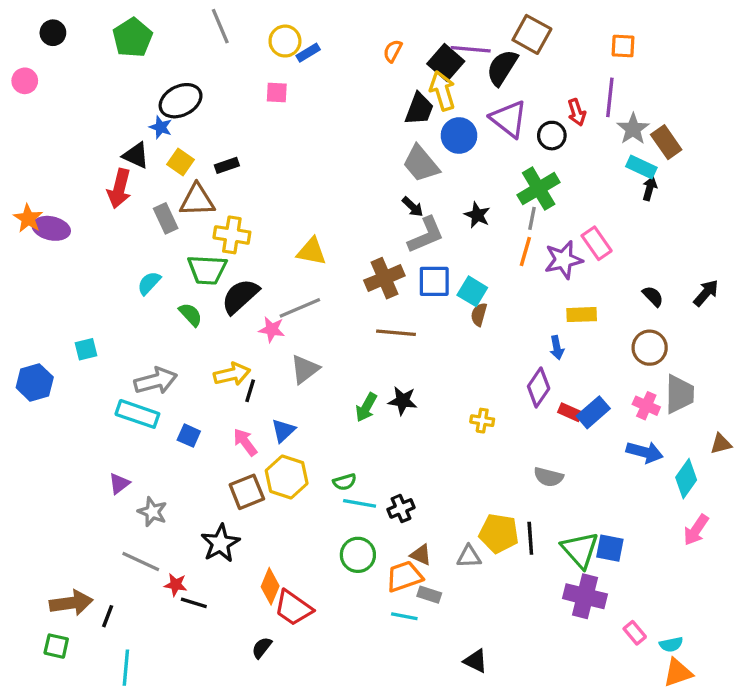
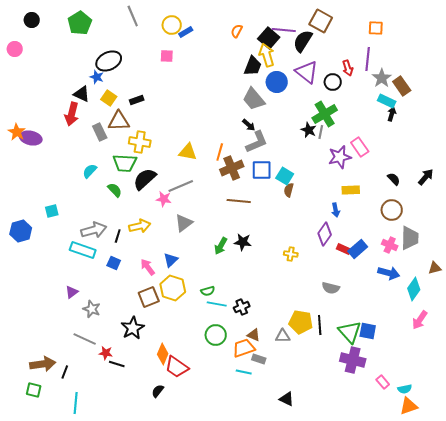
black star: (477, 215) -> (309, 130), moved
orange line: (525, 252) -> (220, 152), moved
black line: (250, 391) -> (118, 236), moved

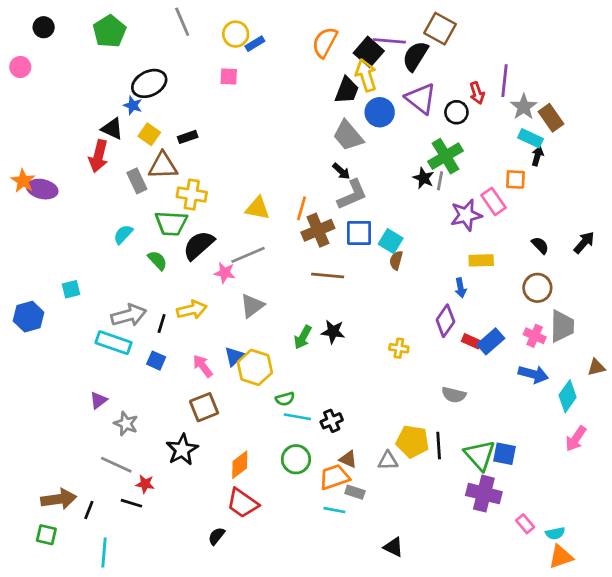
orange square: (376, 28) -> (515, 179), moved
orange semicircle: (237, 31) -> (325, 42), size x1.6
yellow hexagon: (173, 288) -> (255, 367), moved
orange diamond: (163, 354) -> (240, 465), moved, turned 30
black line: (117, 364) -> (131, 503), moved

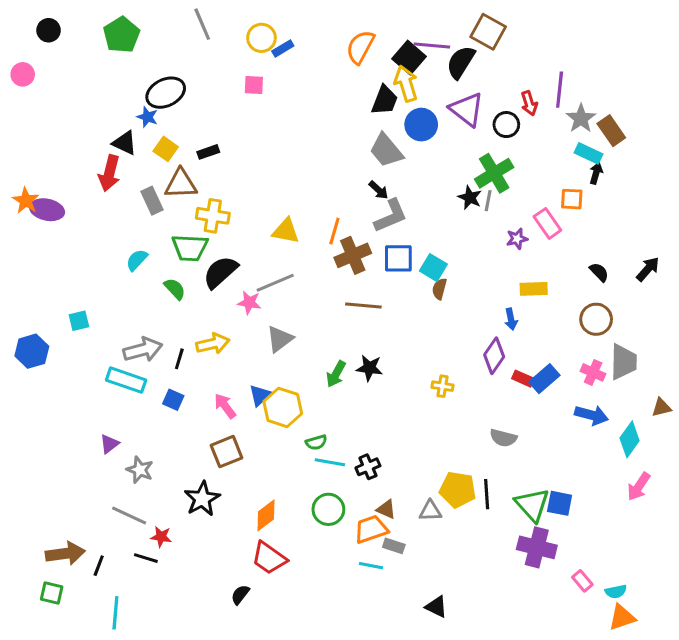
purple star: (466, 215) -> (517, 239), size x0.6

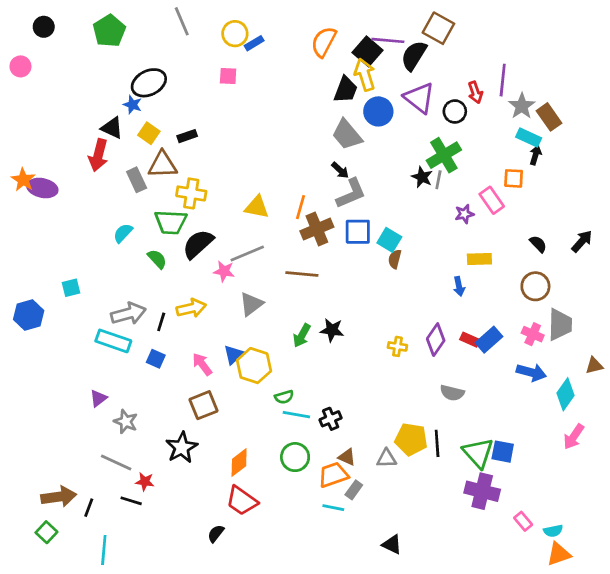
brown line: (363, 306) -> (302, 274), moved
purple diamond: (494, 356) -> (436, 340), moved
gray rectangle: (394, 546) -> (354, 490), turned -72
green square: (52, 593) -> (46, 532), turned 30

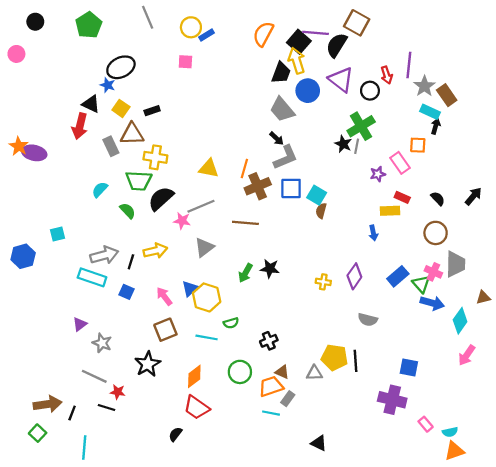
red rectangle: (470, 340) -> (402, 197), moved
cyan line: (296, 415) -> (207, 337), moved
green triangle: (478, 453) -> (421, 284), moved, size x0.7

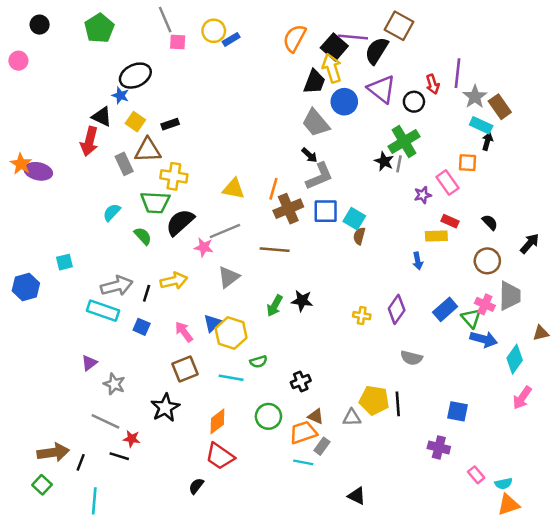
pink square: (185, 62) -> (178, 42), moved
black arrow: (473, 196) -> (530, 243), moved
purple cross: (392, 400) -> (439, 447), size x0.7

